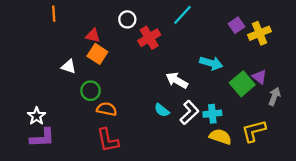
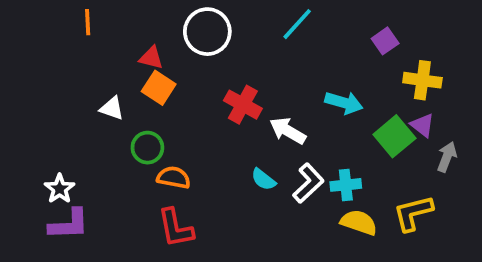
white circle: (127, 19) -> (207, 32), size x1.6
yellow cross: (259, 33) -> (422, 80), moved, turned 30
red cross: (149, 38) -> (243, 105), moved, turned -30

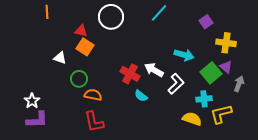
red cross: (243, 105) -> (130, 74), moved
white L-shape: (308, 183) -> (176, 84), moved
cyan cross: (346, 185) -> (204, 99), moved

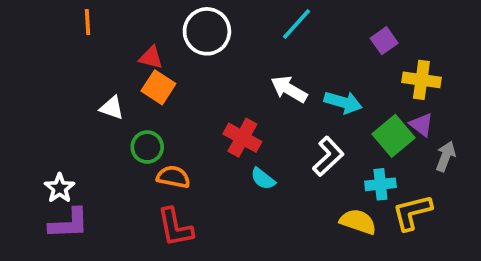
white arrow: (154, 70) -> (289, 89), moved

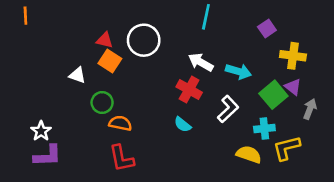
orange line: (88, 22) -> (25, 16), moved
cyan line: (296, 24) -> (206, 17), turned -30
white circle: (207, 31) -> (144, 40), moved
red cross: (242, 138) -> (189, 90), moved

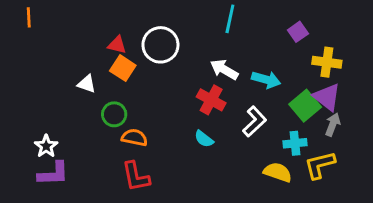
purple triangle: (293, 87) -> (327, 97), size x1.5
gray arrow: (310, 109) -> (333, 124), moved

